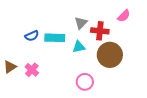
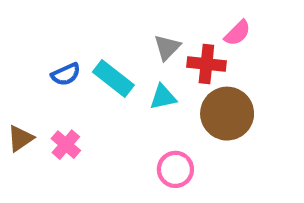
pink semicircle: (124, 16) -> (237, 33), moved
cyan rectangle: (55, 38) -> (113, 78), turned 36

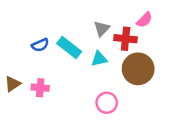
pink cross: (66, 145) -> (40, 88), turned -36

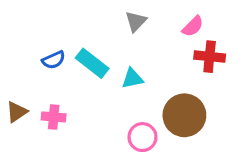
gray triangle: (102, 29) -> (136, 21), moved
red cross: (126, 39) -> (210, 57), moved
brown circle: (138, 69) -> (184, 115), moved

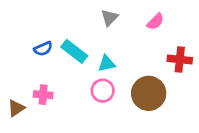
red cross: (210, 57) -> (180, 60), moved
brown triangle: (17, 112) -> (16, 108), moved
pink circle: (142, 137) -> (103, 91), moved

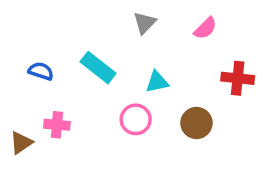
blue semicircle: (43, 49) -> (41, 71), moved, turned -138
cyan triangle: (107, 64) -> (157, 82), moved
brown circle: (149, 93) -> (196, 123), size x0.7

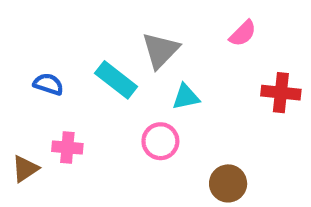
gray triangle: (145, 23) -> (160, 50), moved, size x1.4
brown circle: (196, 123) -> (228, 183), moved

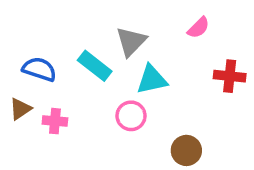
blue semicircle: (48, 84) -> (39, 69), size x1.4
cyan triangle: (186, 97) -> (152, 80), size x1.4
brown triangle: (25, 169) -> (20, 109), moved

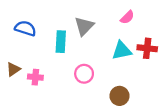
cyan rectangle: (95, 66) -> (61, 42), turned 55
blue semicircle: (39, 69) -> (25, 28), moved
cyan triangle: (152, 80) -> (122, 51), moved

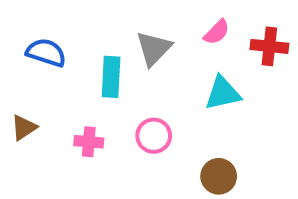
pink semicircle: (127, 17) -> (217, 32), moved
red cross: (147, 48) -> (269, 46), moved
pink cross: (35, 77) -> (89, 142), moved

